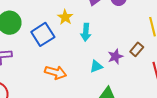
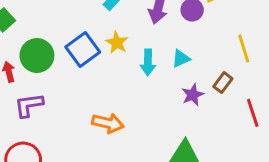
blue square: (43, 34) -> (83, 50), moved
cyan triangle: (96, 66) -> (181, 59), moved

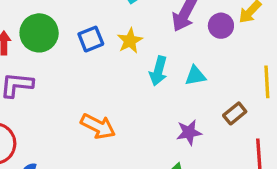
blue square: (83, 50) -> (91, 39), size x0.7
purple star: (193, 95) -> (189, 132), moved

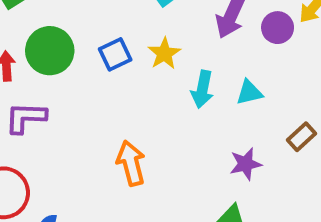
orange arrow: (98, 126) -> (131, 163), turned -128

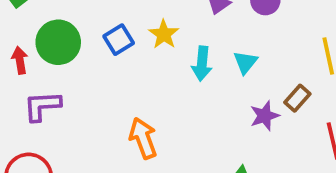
cyan triangle: (249, 92) -> (245, 62), turned -32
purple star: (246, 164) -> (265, 116), moved

